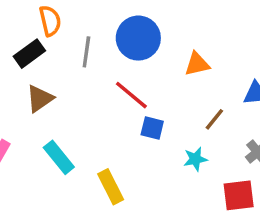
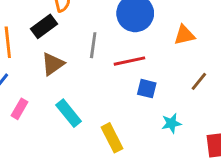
gray line: (86, 52) -> (93, 45), moved
red line: (131, 95) -> (129, 61), turned -52
cyan star: (195, 159) -> (171, 123), moved

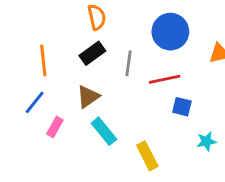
black rectangle: (44, 26) -> (92, 53), moved
brown triangle: (53, 64) -> (88, 97), moved

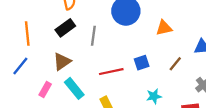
red line: (165, 79) -> (111, 72), moved
blue square: (182, 107) -> (142, 63), moved, turned -32
pink rectangle: (55, 127) -> (45, 90), moved

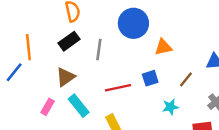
orange triangle: (164, 28) -> (163, 47), moved
blue line: (20, 66) -> (14, 72), moved
cyan star: (154, 96) -> (170, 107), moved

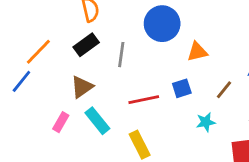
orange line: (28, 47) -> (38, 52), turned 50

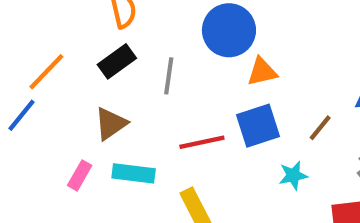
orange triangle: (197, 52) -> (262, 72), moved
blue square: (182, 88) -> (258, 126), size x1.5
cyan rectangle: (97, 121) -> (134, 173), turned -44

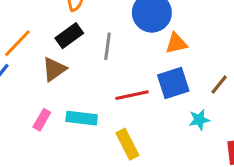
brown triangle: (111, 124) -> (54, 69), moved

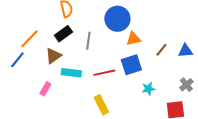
brown line: (219, 85) -> (161, 50), moved
cyan rectangle: (82, 118) -> (71, 73), moved

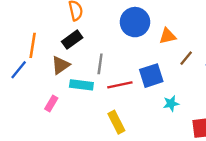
orange line: (29, 39) -> (33, 45), turned -35
orange triangle: (133, 39) -> (168, 36), moved
gray line: (88, 41) -> (100, 64), moved

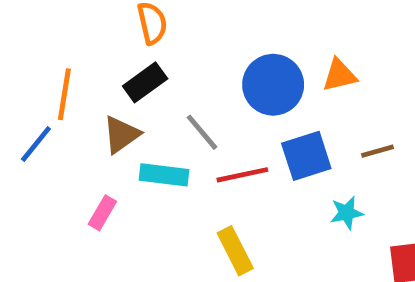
blue circle: (135, 22) -> (273, 85), moved
brown line: (186, 58) -> (377, 151), moved, turned 35
gray line: (100, 64) -> (202, 132), turned -48

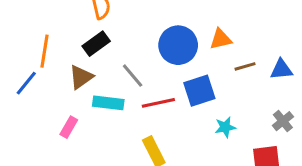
brown line: (377, 151) -> (245, 66), moved

